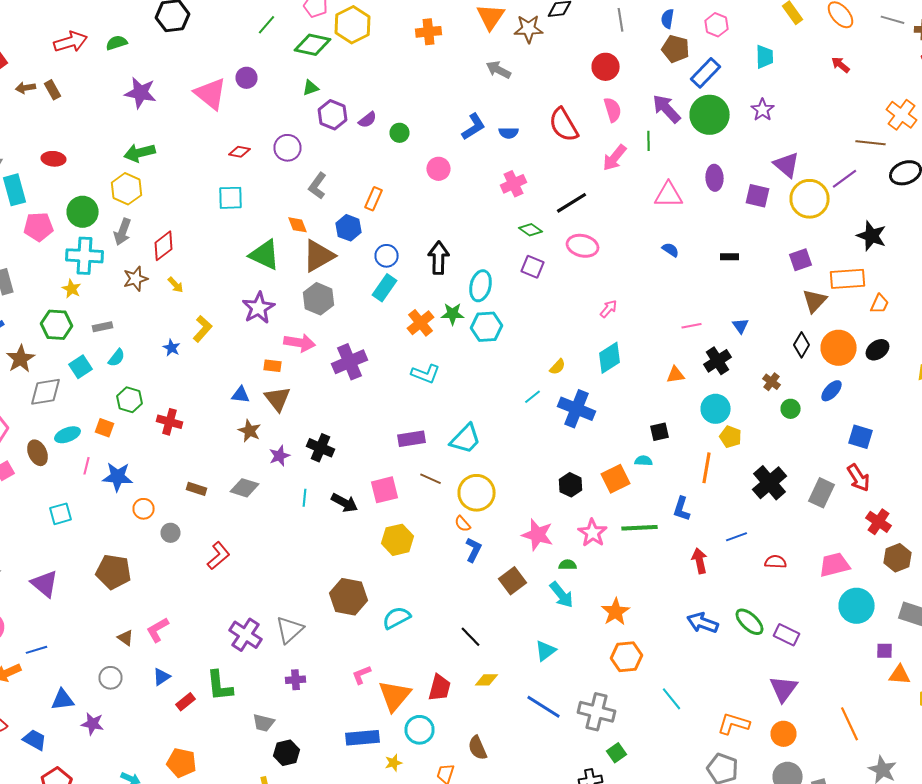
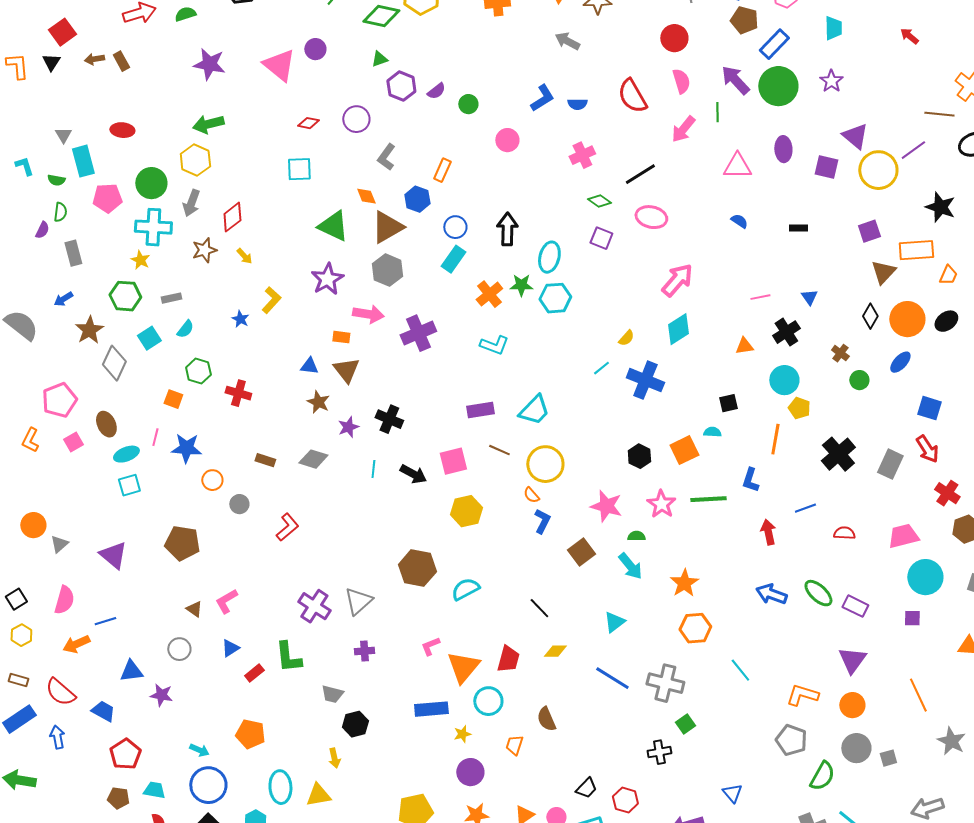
pink arrow: (608, 309) -> (677, 280), size x1.8
gray diamond: (46, 392) -> (114, 363), turned -56
cyan ellipse: (68, 435) -> (126, 454), moved
purple square: (884, 651) -> (912, 618), moved

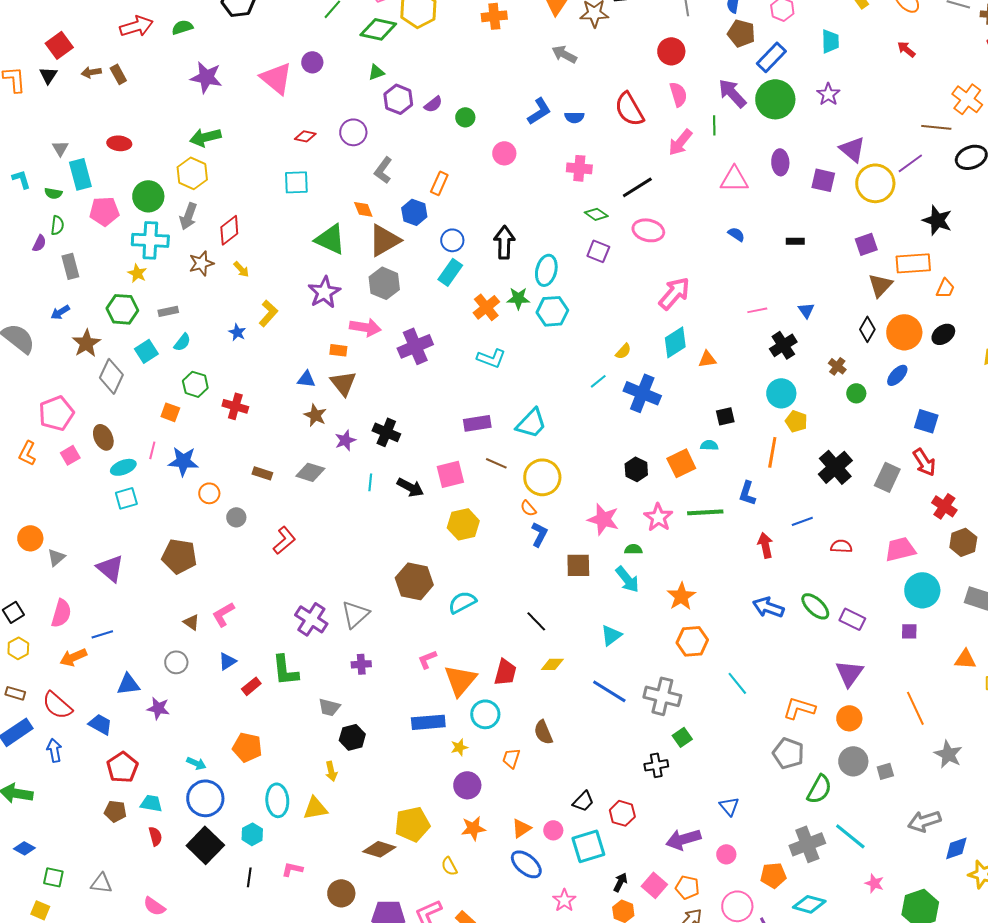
pink cross: (582, 155) -> (579, 168), turned 30
orange triangle: (744, 346) -> (707, 359), moved
brown square: (581, 552) -> (578, 565), turned 36

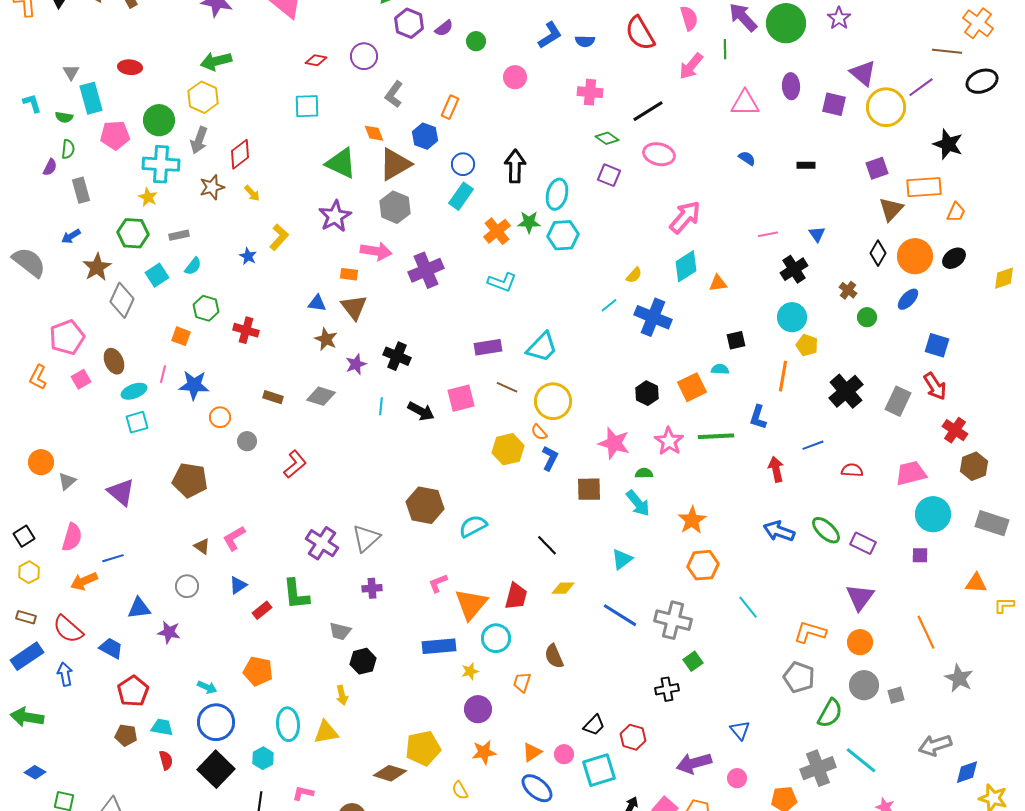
yellow hexagon: (463, 524) -> (508, 449), moved

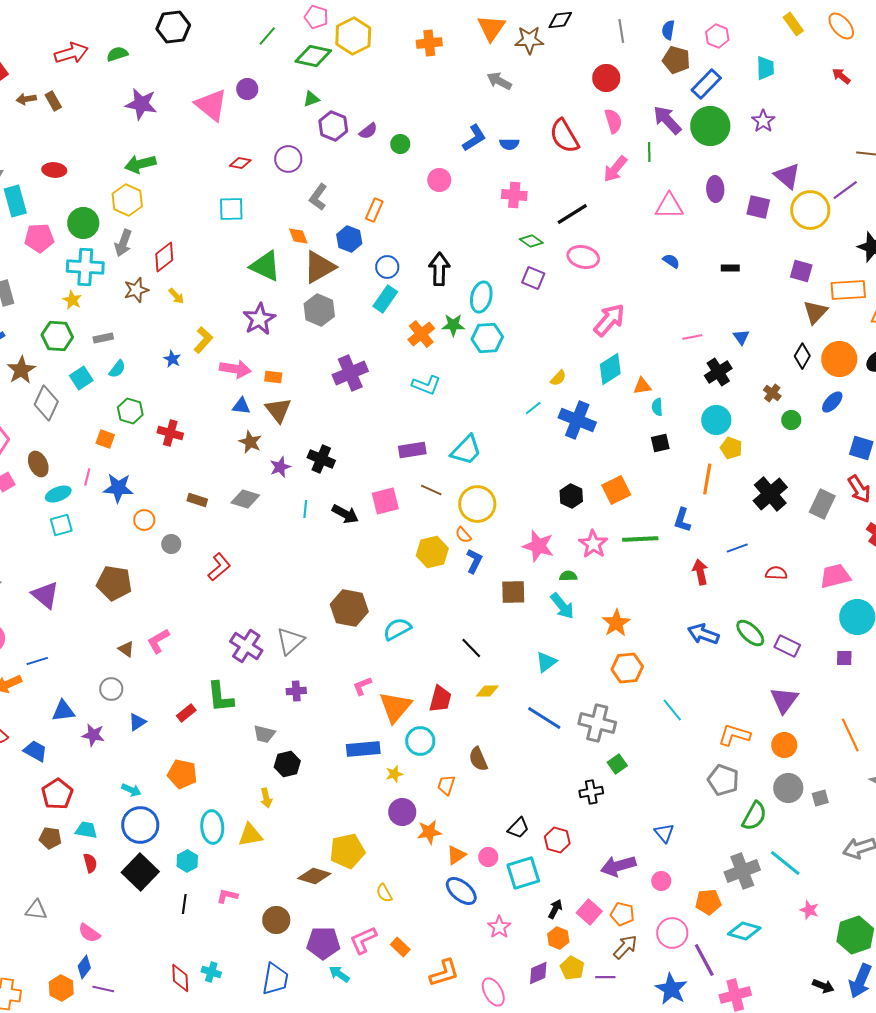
purple square: (877, 168) -> (801, 271), turned 35
pink arrow: (376, 251) -> (235, 369), moved
cyan semicircle: (720, 369) -> (657, 407), moved, turned -96
blue triangle: (238, 585) -> (137, 722), moved
orange star: (484, 752) -> (429, 832), moved

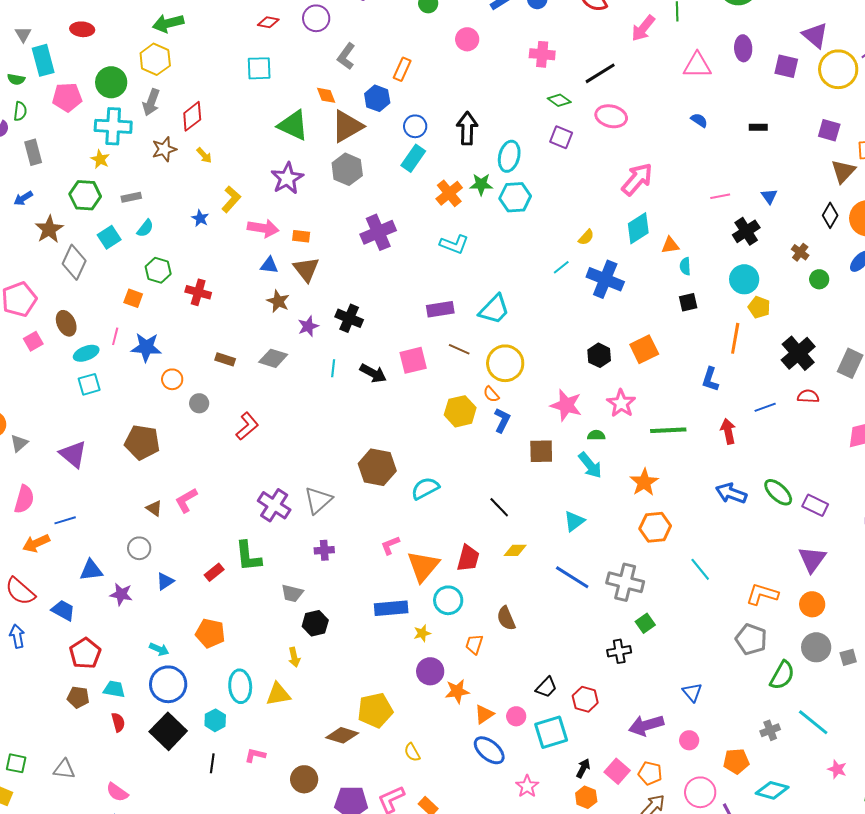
green line: (640, 539) -> (668, 430), moved
red semicircle: (776, 573) -> (808, 396), moved
gray cross: (742, 871) -> (770, 730), size x0.6

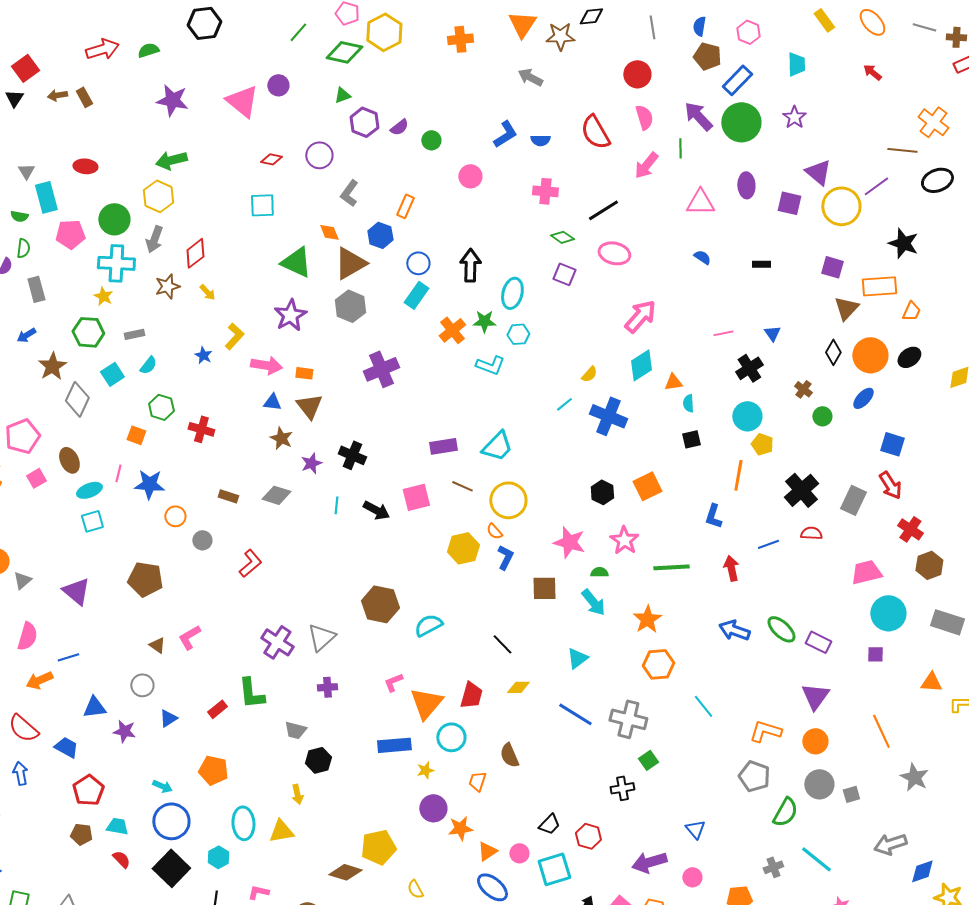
cyan hexagon: (515, 197) -> (518, 334), size x0.7
cyan L-shape: (454, 244) -> (490, 365), moved
red semicircle: (118, 722) -> (121, 859), turned -30

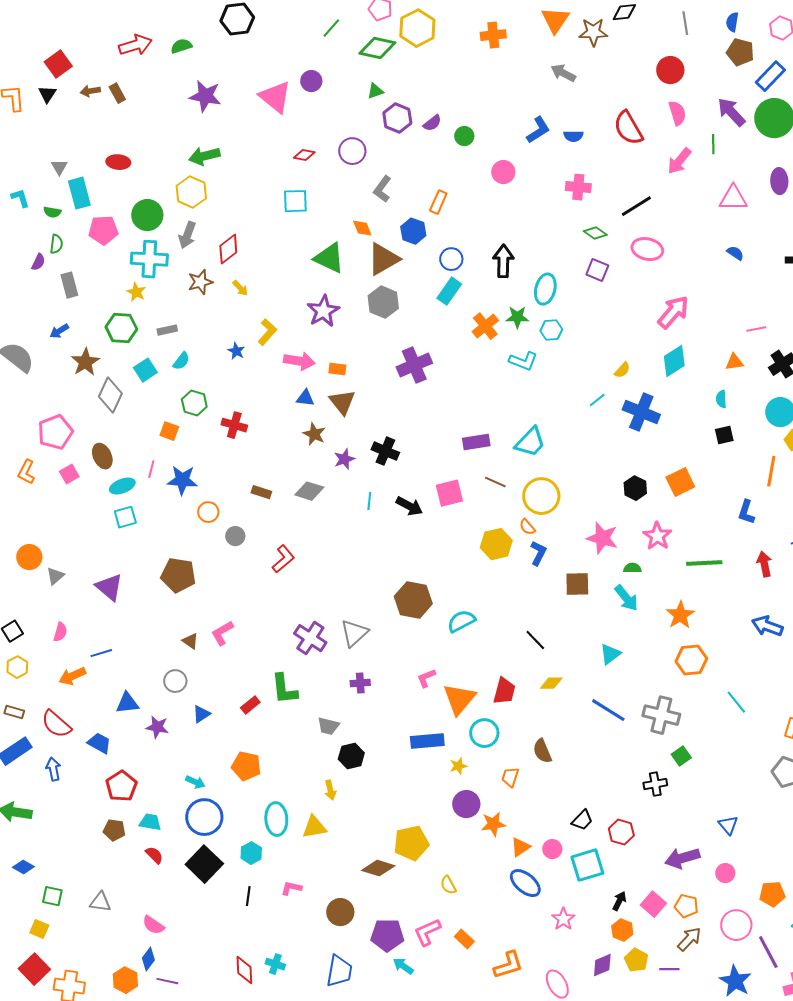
orange triangle: (673, 382) -> (734, 362), moved
pink semicircle: (27, 636) -> (60, 632), size x0.7

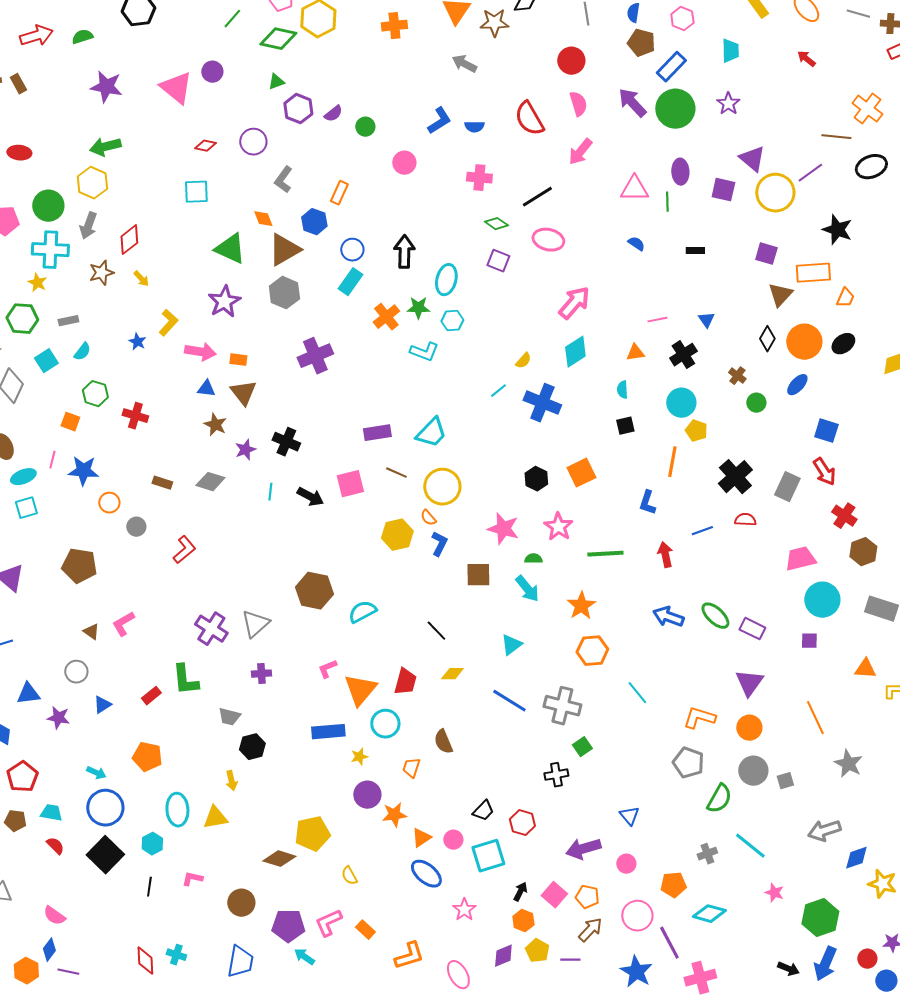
green line: (713, 144) -> (667, 202), moved

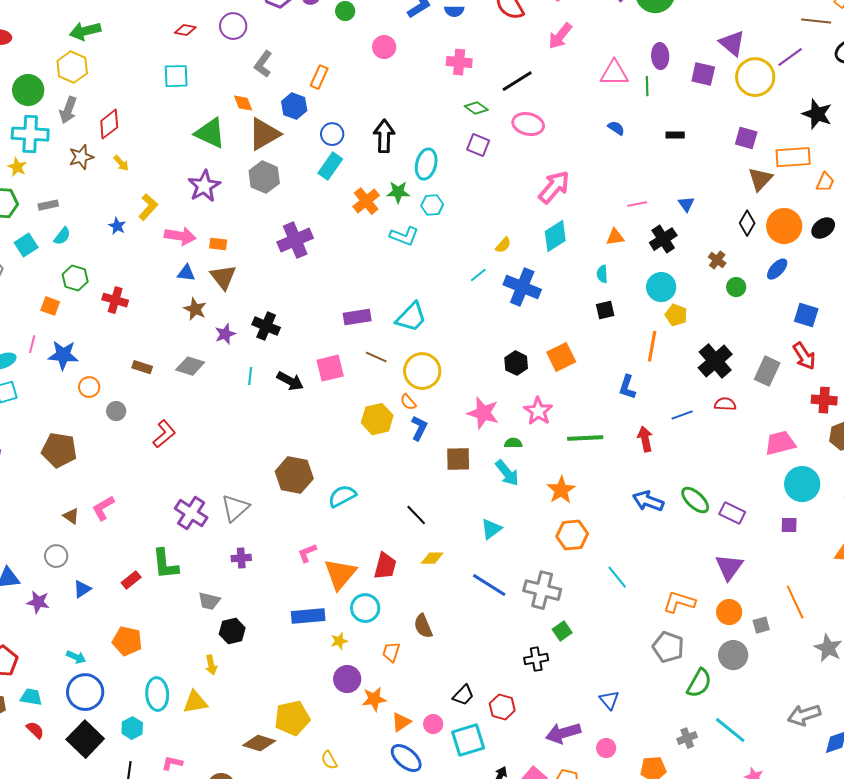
red cross: (844, 516) -> (824, 400), turned -30
gray square: (785, 781) -> (761, 625), moved

